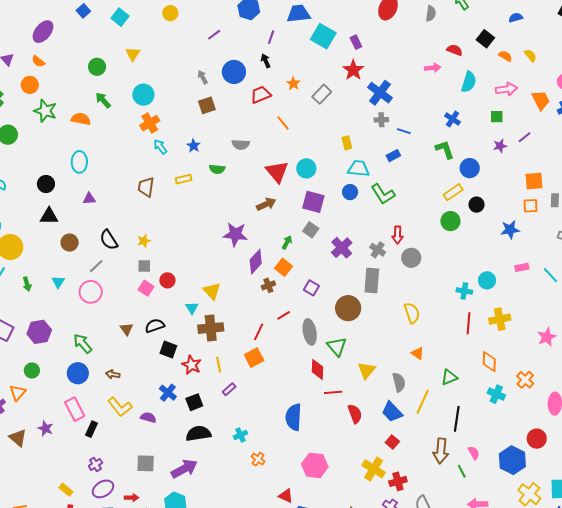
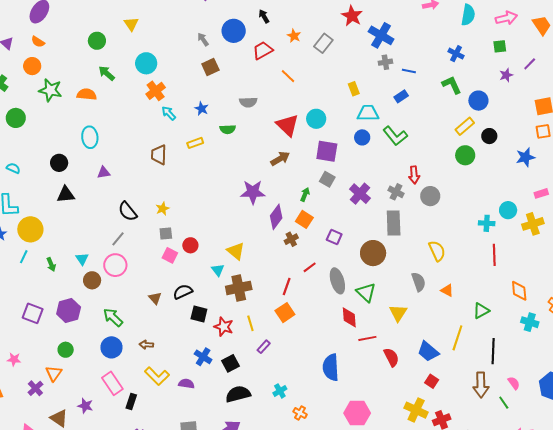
brown circle: (70, 243) -> (92, 280), moved
yellow cross: (500, 319) -> (533, 224), moved
gray semicircle: (399, 382) -> (419, 282), moved

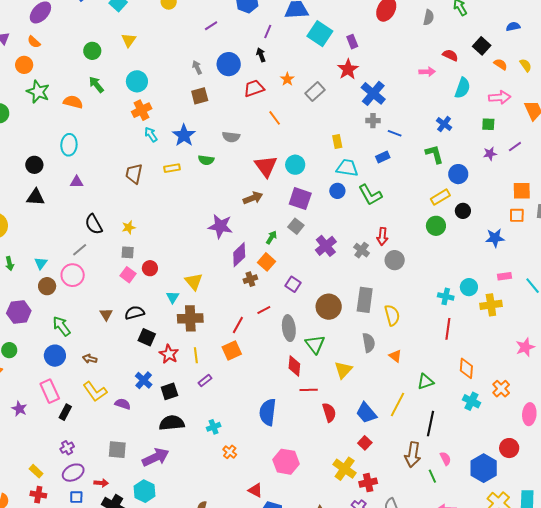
blue star: (202, 109) -> (184, 135), size x1.6
gray rectangle: (394, 223) -> (365, 300), moved

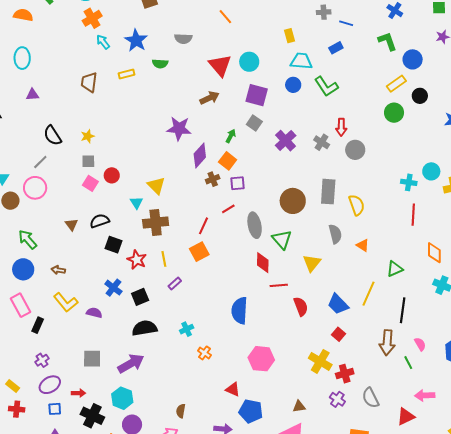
purple square: (293, 284) -> (237, 183), moved, turned -35

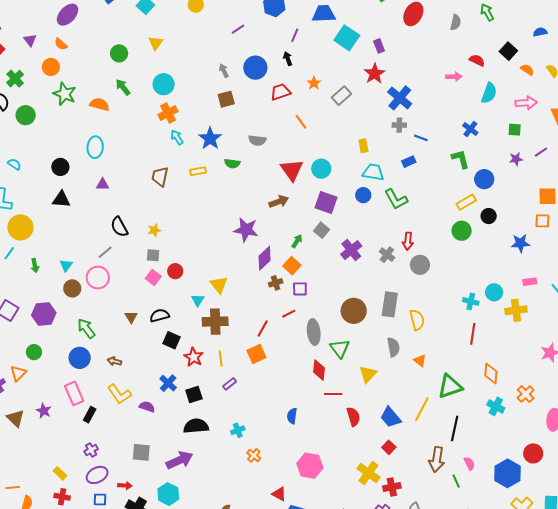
green triangle: (395, 269) -> (450, 387), size x1.5
blue semicircle: (240, 311) -> (292, 416), size x0.6

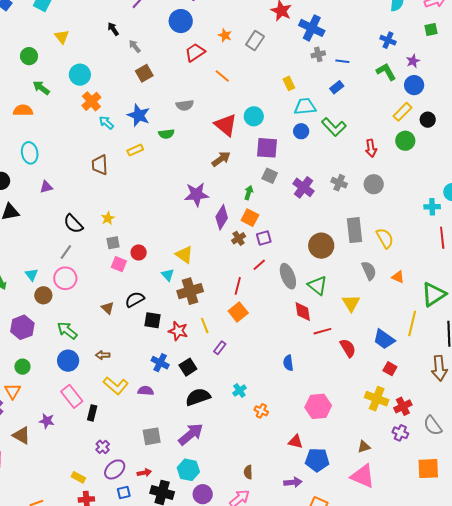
black arrow: (288, 59) -> (113, 29), moved
blue circle: (255, 68) -> (181, 21), moved
purple star: (516, 159) -> (413, 61), moved
red arrow: (408, 241) -> (371, 148), moved

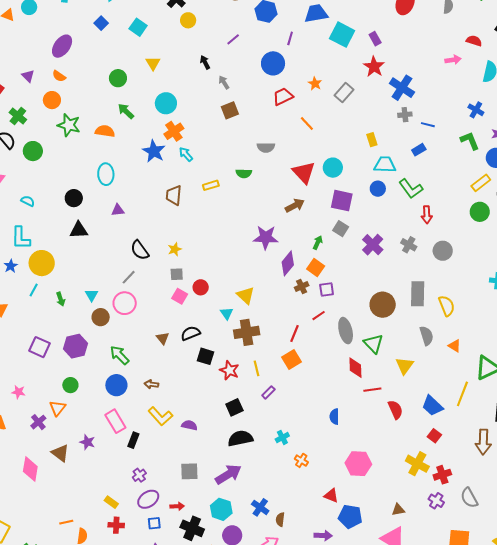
blue star: (139, 115) -> (154, 151), moved
red arrow: (371, 148) -> (427, 215), moved
blue cross: (160, 363) -> (260, 507), moved

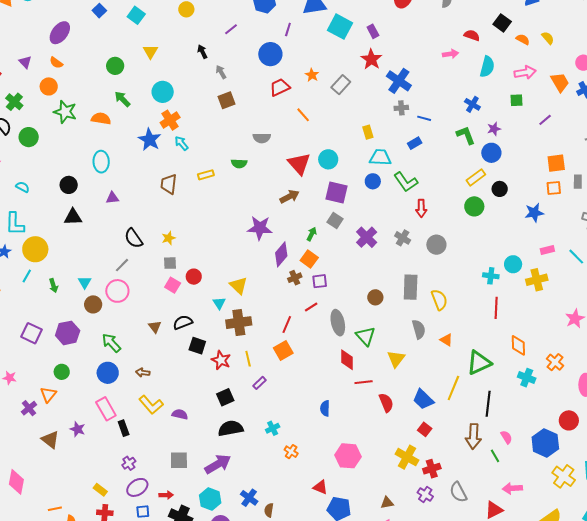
brown circle: (383, 305) -> (375, 297), size x0.6
black rectangle: (133, 440) -> (124, 428), turned -42
pink diamond: (30, 469) -> (16, 482), moved

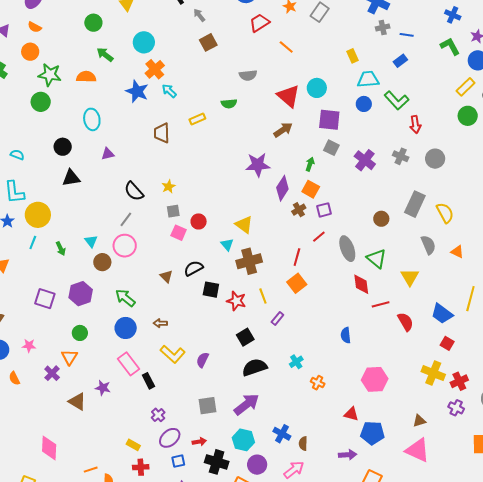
green circle: (29, 137) -> (41, 102), moved
gray rectangle: (411, 287) -> (415, 204), turned 30
purple semicircle: (180, 414) -> (202, 360), turned -70

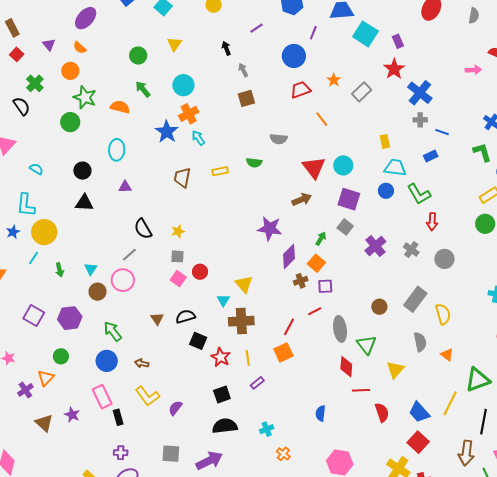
red square: (447, 343) -> (418, 442), size x1.5
purple cross: (158, 415) -> (121, 453), turned 32

